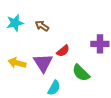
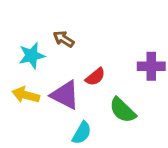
cyan star: (15, 23) -> (32, 56), moved
purple triangle: (43, 63) -> (65, 95), turned -30

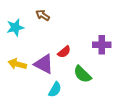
brown arrow: (64, 39) -> (43, 15), moved
cyan star: (32, 56) -> (15, 27), moved

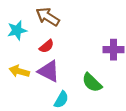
brown arrow: (43, 15) -> (48, 17), size x1.5
red semicircle: (64, 52) -> (47, 46), moved

